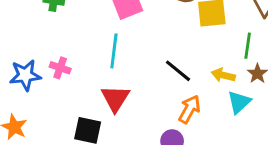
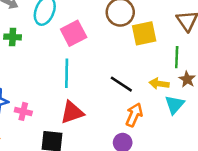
pink cross: (60, 68) -> (23, 111), moved
red triangle: (115, 98) -> (72, 112), turned 45

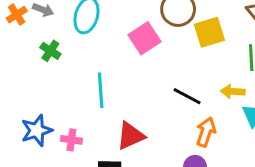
pink square: (74, 33) -> (144, 38), moved
green cross: (13, 37) -> (50, 51), turned 35
cyan line: (67, 73) -> (101, 90), moved

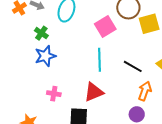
cyan line: (101, 90) -> (99, 60), moved
blue star: (37, 130) -> (45, 56), moved

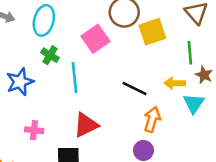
green cross: (41, 33) -> (50, 55), moved
cyan line: (99, 60) -> (75, 78), moved

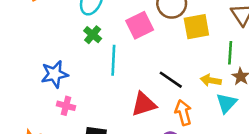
blue star: (20, 82) -> (55, 74), moved
orange arrow: (152, 119) -> (183, 113), turned -40
red triangle: (86, 125) -> (144, 104), moved

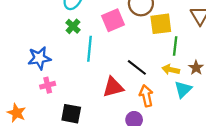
green line: (230, 53) -> (175, 46), moved
pink cross: (66, 106) -> (48, 85), turned -32

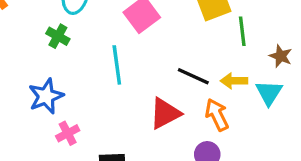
green cross: (73, 26) -> (58, 36), moved
yellow arrow: (171, 70) -> (234, 81), moved

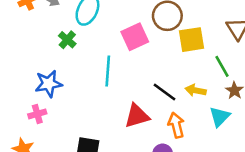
green line: (242, 31) -> (222, 66), moved, turned -35
yellow arrow: (234, 81) -> (196, 90), moved
pink cross: (68, 133) -> (37, 114), moved

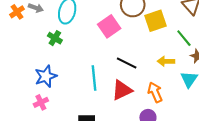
cyan line: (108, 71) -> (94, 78), moved
black line: (164, 92) -> (127, 63), moved

